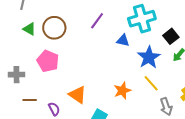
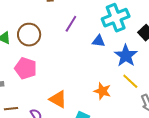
orange star: (122, 91) -> (102, 91), turned -30

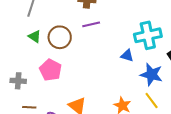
purple line: (71, 24) -> (91, 24), moved, turned 36
blue star: (126, 56) -> (151, 74), turned -30

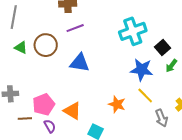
blue triangle: (127, 56) -> (80, 63), moved, size x1.5
pink pentagon: (51, 70) -> (44, 105), moved, turned 30

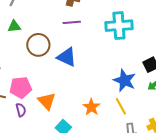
cyan cross: (133, 31) -> (119, 26), moved
brown circle: (46, 45) -> (38, 45), moved
green triangle: (21, 48) -> (14, 26), turned -48

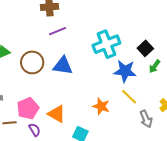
cyan cross: (119, 26) -> (106, 44), moved

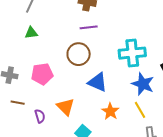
brown circle: (32, 62) -> (79, 54), moved
blue triangle: (63, 66) -> (98, 82), moved
pink pentagon: (28, 108) -> (42, 74), moved

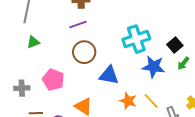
purple line: (89, 27) -> (78, 25), moved
pink pentagon: (42, 74) -> (53, 80), turned -30
yellow line: (140, 110) -> (151, 101), moved

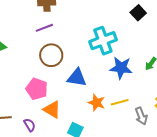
black square: (175, 45) -> (138, 13), moved
pink pentagon: (53, 80) -> (37, 89), moved
yellow line: (151, 101) -> (120, 102), turned -60

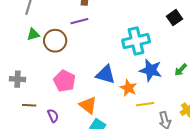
brown circle: (51, 55) -> (55, 41), moved
orange star: (97, 103) -> (128, 88), moved
orange triangle: (52, 109) -> (88, 105), moved

